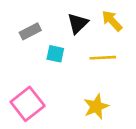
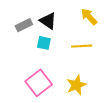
black triangle: (78, 23) -> (48, 21), moved, turned -42
pink square: (28, 104) -> (39, 83), moved

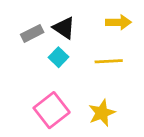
yellow arrow: (89, 17) -> (118, 22), turned 132
cyan square: (44, 43) -> (59, 57), turned 32

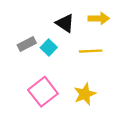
black triangle: (64, 28) -> (65, 23), moved
gray rectangle: (32, 33) -> (27, 44), moved

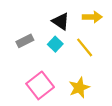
cyan square: (49, 48) -> (55, 44), moved
yellow line: (91, 51) -> (85, 47), turned 54

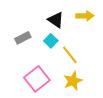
yellow line: (85, 47) -> (70, 55), moved

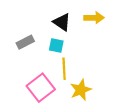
cyan square: (51, 41) -> (56, 45), turned -32
yellow line: (70, 55) -> (64, 69), moved, turned 36

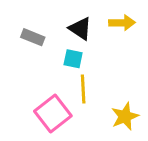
gray rectangle: (25, 42) -> (33, 37), moved, turned 49
yellow star: (81, 90) -> (125, 116), moved

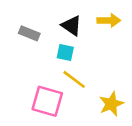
yellow line: (83, 89) -> (74, 79), turned -50
pink square: (53, 114) -> (47, 101), turned -36

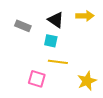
yellow line: (74, 79) -> (58, 62), turned -30
pink square: (47, 101) -> (37, 79), size x0.7

